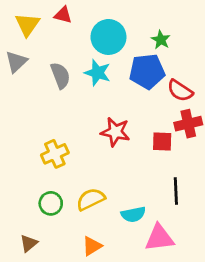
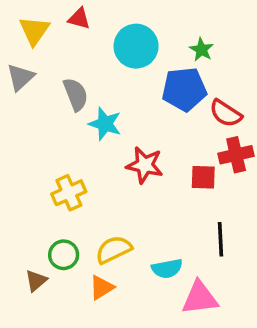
cyan star: (97, 73) -> (105, 124), moved
brown triangle: (29, 243) -> (36, 281), moved
orange triangle: (92, 246) -> (102, 288), moved

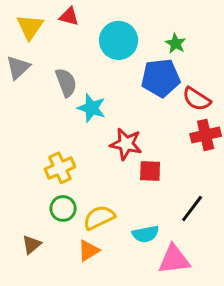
red square: (203, 177) -> (150, 171), moved
black line: (221, 239) -> (192, 208), turned 40
green circle: (64, 255) -> (63, 208), moved

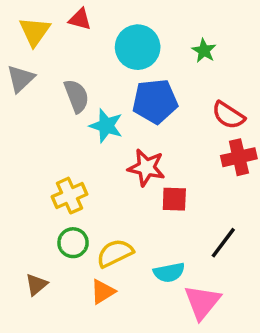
blue pentagon: (161, 78) -> (155, 101), moved
pink triangle: (174, 260) -> (202, 302), turned -44

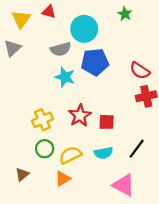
green star: (204, 51) -> (125, 14), moved
gray semicircle: (76, 96) -> (61, 49), moved, turned 96
red star: (146, 168) -> (80, 116), moved, turned 30
cyan semicircle: (169, 272) -> (103, 153), moved
pink triangle: (202, 302) -> (124, 185), turned -40

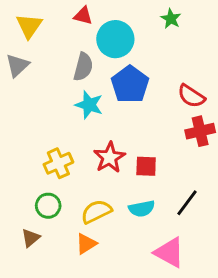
red triangle: (49, 12) -> (83, 16), moved
gray semicircle: (61, 49) -> (83, 67), turned -60
blue pentagon: (95, 62) -> (130, 84), turned -30
green circle: (45, 149) -> (48, 206), moved

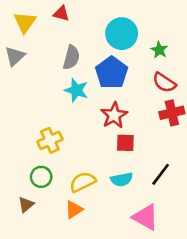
red triangle: (83, 16) -> (61, 13), moved
green star: (171, 19) -> (159, 50), moved
cyan circle: (115, 39) -> (122, 34), moved
red star: (110, 157) -> (114, 115), moved

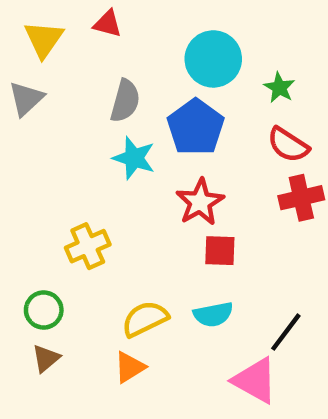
black line: (161, 174) -> (286, 332), moved
green circle: (41, 177) -> (44, 310), moved

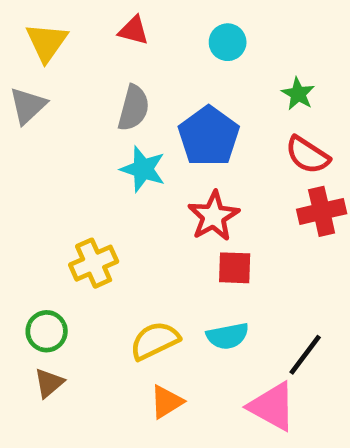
red triangle: (108, 24) -> (134, 30), moved
cyan circle: (213, 59) -> (228, 42), moved, size x0.6
orange triangle: (130, 367) -> (166, 402), moved

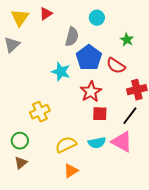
red triangle: (134, 30) -> (46, 14), moved, turned -48
gray semicircle: (134, 108) -> (72, 37), moved
red semicircle: (307, 155) -> (116, 66), moved
black line: (305, 355) -> (130, 116), moved
pink triangle: (272, 406) -> (122, 142), moved

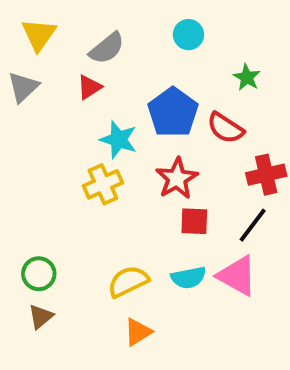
red triangle: (46, 14) -> (89, 87), moved
gray semicircle: (72, 37) -> (107, 48), moved, turned 36
yellow cross: (40, 112) -> (103, 184), moved

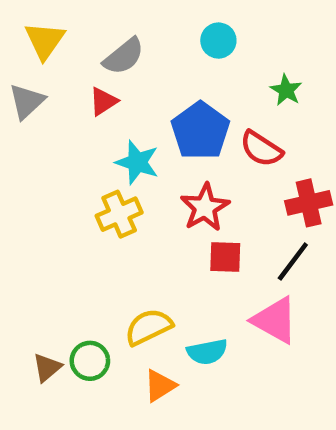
green circle: (39, 274) -> (90, 361), moved
cyan semicircle: (188, 278) -> (207, 352), moved

